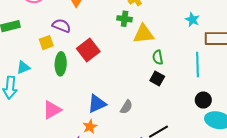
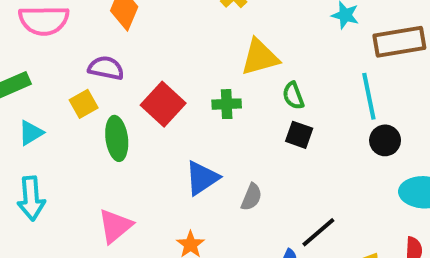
green cross: (125, 19) -> (227, 104), moved
cyan triangle: (23, 67) -> (31, 133), moved
black circle: (203, 100) -> (385, 140), moved
blue triangle: (97, 104) -> (202, 178), moved

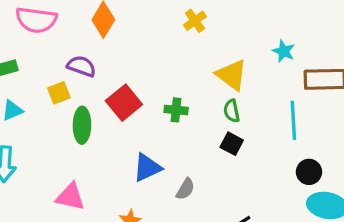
yellow triangle: (260, 57) -> (232, 75), moved, turned 44
black circle: (385, 140) -> (309, 172), moved
pink triangle: (115, 226) -> (70, 197), turned 44

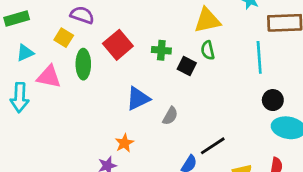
yellow triangle: (232, 75) -> (207, 20), turned -48
yellow square: (59, 93) -> (64, 38), turned -36
black square: (232, 144) -> (187, 66), moved
pink triangle: (70, 197) -> (49, 77), moved

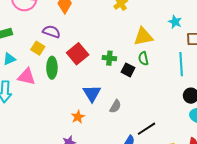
blue triangle: (138, 99) -> (92, 93), turned -36
orange star: (124, 143) -> (78, 117), moved

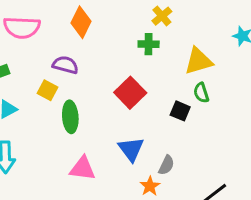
red square: (78, 54) -> (130, 93), moved
green cross: (109, 58) -> (149, 44), moved
pink triangle: (27, 77) -> (83, 168), moved
orange star: (78, 117) -> (150, 186), moved

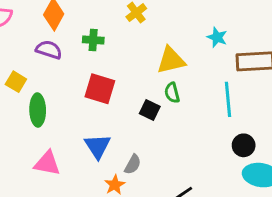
green cross: (149, 44) -> (93, 40), moved
purple semicircle: (65, 65) -> (49, 50), moved
red square: (130, 93) -> (100, 89), turned -32

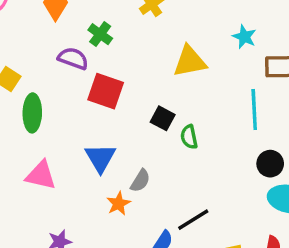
green cross: (93, 40) -> (100, 34), turned 30
purple semicircle: (49, 50) -> (73, 58), moved
green semicircle: (172, 93) -> (189, 137), moved

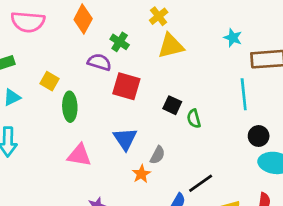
yellow triangle: (190, 61) -> (171, 46), moved

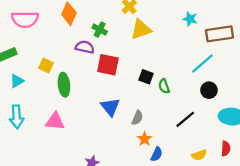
cyan line: (244, 94) -> (202, 64), turned 60
black circle: (259, 136) -> (209, 90), moved
pink triangle: (79, 155) -> (55, 121), moved
orange star: (141, 174) -> (144, 139), moved
black line: (201, 183) -> (185, 119), moved

